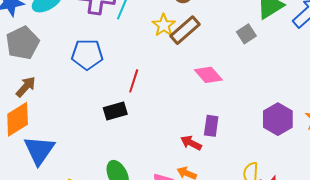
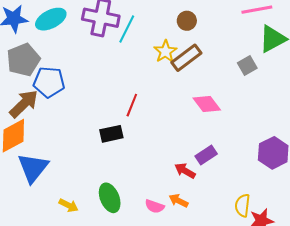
blue pentagon: (87, 54) -> (49, 82), moved
brown arrow: (26, 87) -> (24, 104), size x1.4
purple rectangle: (211, 126) -> (206, 155), turned 45

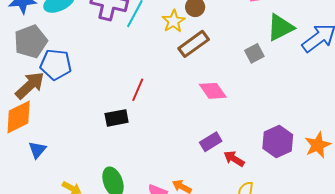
yellow star: (165, 51) -> (174, 21), moved
blue triangle: (33, 168) -> (37, 150), size x0.6
red arrow: (185, 171) -> (234, 159), moved

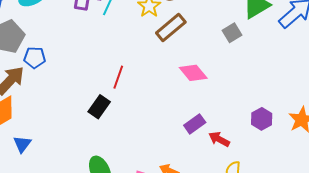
blue pentagon: (56, 64) -> (35, 58), size x0.7
black rectangle: (117, 118) -> (99, 107), turned -40
purple hexagon: (278, 141) -> (262, 119), size x0.7

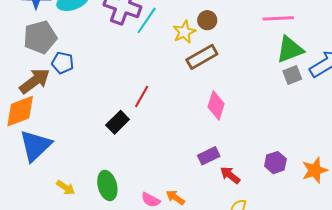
gray square: (232, 33) -> (292, 75), moved
pink diamond: (193, 73) -> (216, 105), turned 48
blue triangle: (22, 144) -> (35, 146), size x1.8

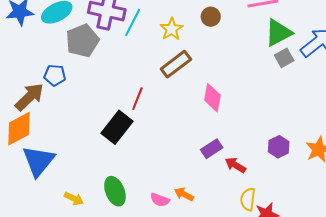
brown circle: (207, 20) -> (211, 17), moved
gray pentagon: (40, 37) -> (82, 41), moved
brown rectangle: (202, 57) -> (176, 64), moved
black rectangle: (118, 122) -> (117, 127), size x1.4

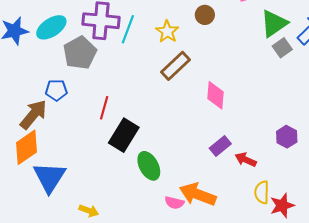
red line: (137, 99) -> (104, 108), moved
green ellipse: (115, 191) -> (149, 166), moved
orange arrow: (184, 194) -> (198, 194), size x1.8

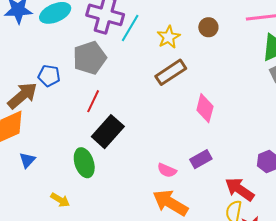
gray pentagon: (80, 53) -> (90, 58), moved
red arrow: (246, 160) -> (240, 189), moved, size x1.4
green ellipse: (149, 166) -> (84, 163), moved
blue triangle: (49, 177) -> (27, 160), size x0.5
pink semicircle: (174, 203) -> (167, 170), moved

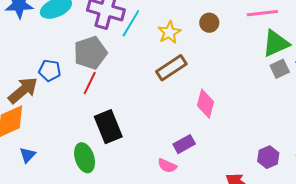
red line: (93, 101) -> (90, 83), moved
black rectangle: (108, 132) -> (108, 127), turned -64
purple rectangle: (201, 159) -> (184, 144), moved

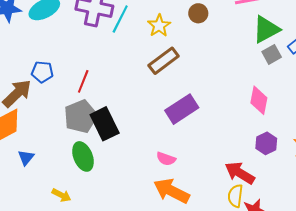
gray pentagon: (90, 53) -> (81, 116), moved
pink diamond: (205, 104) -> (259, 100), moved
purple rectangle: (184, 144) -> (182, 109), moved, size x1.5

